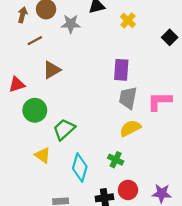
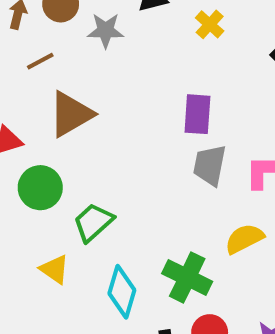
brown triangle: (52, 70) -> (71, 114), size x1.4
yellow semicircle: (130, 128) -> (244, 239), moved
green cross: (116, 160) -> (187, 277), size x1.6

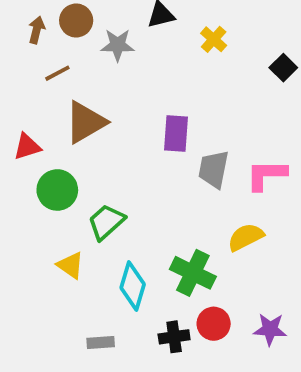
purple rectangle: (197, 114) -> (176, 133), moved

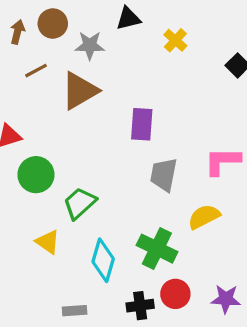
brown triangle: (86, 122) -> (80, 91), moved
gray trapezoid: (214, 169) -> (164, 175), moved

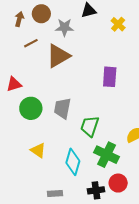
purple rectangle: (142, 124) -> (110, 77), moved
gray trapezoid: (164, 175) -> (62, 108), moved
green trapezoid: (80, 203) -> (90, 126), moved, turned -30

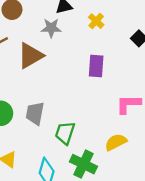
gray star: (64, 27) -> (51, 28), moved
purple rectangle: (110, 77) -> (96, 66), moved

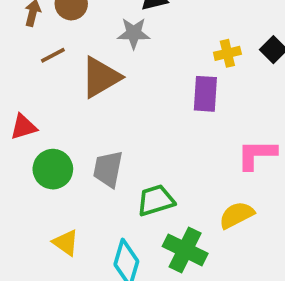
yellow cross: (96, 21) -> (227, 53), moved, turned 35
green trapezoid: (65, 133) -> (156, 200), turned 55

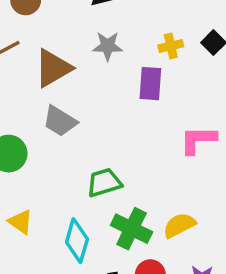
gray star: (134, 33) -> (108, 46), moved
gray trapezoid: (108, 169) -> (60, 121), moved, turned -69
yellow semicircle: (237, 215) -> (179, 225), moved

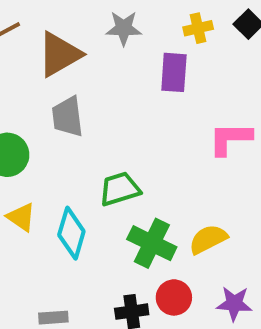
gray trapezoid: (60, 121) -> (67, 117), turned 51
yellow triangle: (21, 222) -> (21, 217), moved
cyan diamond: (77, 241) -> (71, 233), moved

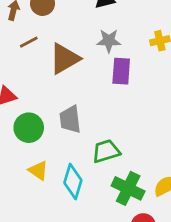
purple rectangle: (174, 72) -> (121, 71), moved
gray trapezoid: (67, 117) -> (70, 119), moved

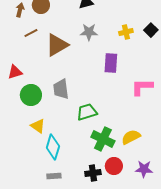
purple rectangle: (121, 71) -> (111, 63), moved
cyan diamond: (73, 182) -> (53, 147), moved

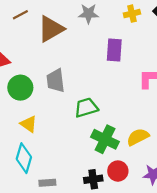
cyan diamond: (53, 147) -> (24, 158), moved

